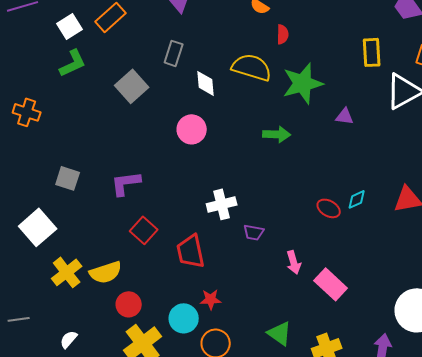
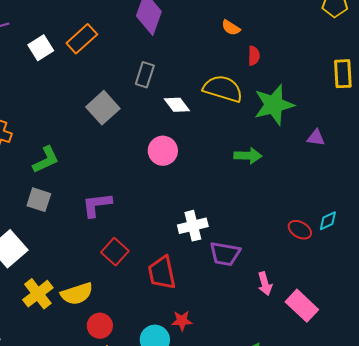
green L-shape: (73, 63) -> (46, 160), moved
white diamond: (206, 83) -> (177, 105), turned -32
purple trapezoid: (254, 232) -> (225, 254), size x1.5

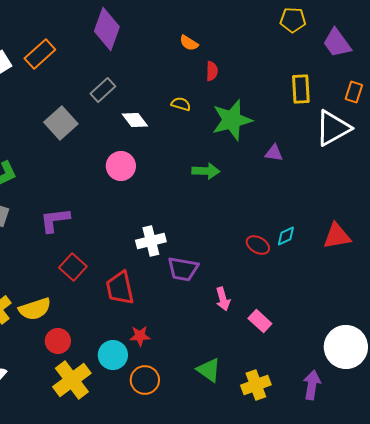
gray rectangle: (145, 75) -> (103, 90), turned 30
yellow semicircle: (223, 89) -> (181, 104), size x0.5
pink rectangle: (302, 306) -> (260, 321), size x0.7

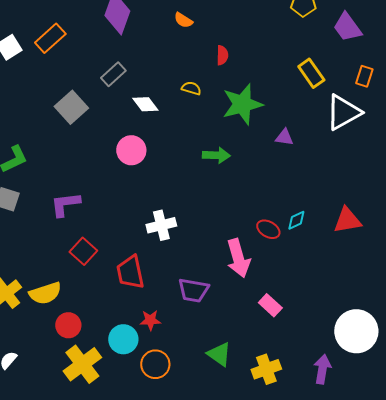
orange semicircle: (189, 43) -> (183, 20), moved
yellow rectangle: (301, 89) -> (311, 73), turned -32
purple trapezoid: (183, 269) -> (193, 290), moved
pink arrow: (223, 299) -> (238, 258), moved, size x1.6

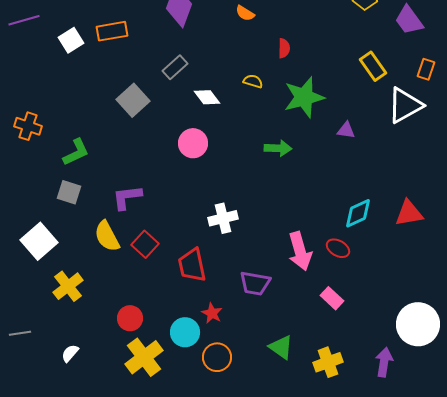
orange rectangle: (50, 38) -> (112, 31), turned 32
cyan diamond: (296, 220) -> (358, 213), size x1.5
red ellipse: (268, 229) -> (338, 248), moved
yellow semicircle: (45, 293) -> (107, 236), moved, turned 80
red star: (150, 320) -> (212, 313), turned 30

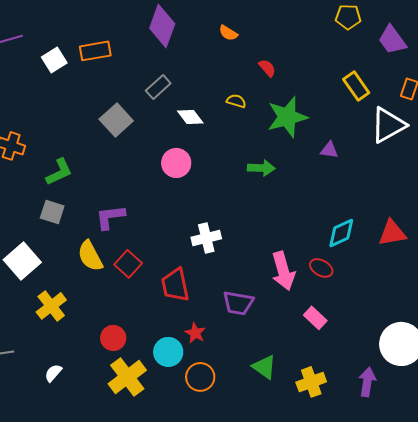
red semicircle: (284, 48) -> (267, 68), turned -42

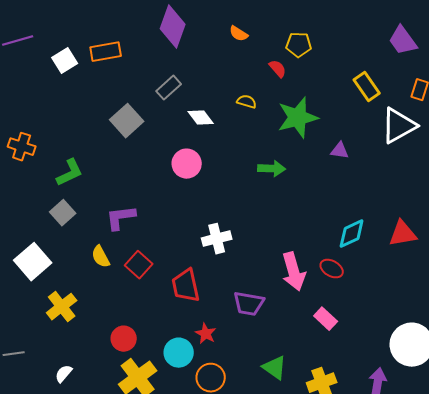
yellow pentagon: (348, 17) -> (299, 45), moved
gray square: (52, 212) -> (63, 213), turned 30
yellow semicircle: (90, 256) -> (101, 257), size x0.7

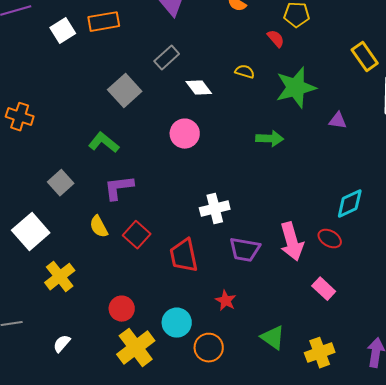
green L-shape: (70, 173) -> (104, 143), moved, turned -116
purple trapezoid: (249, 304) -> (245, 250), moved
red star: (206, 334) -> (226, 301), moved

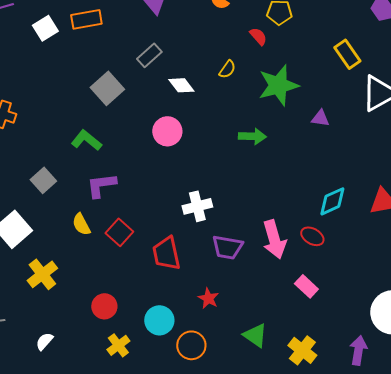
yellow semicircle: (245, 72) -> (227, 69), turned 108
yellow cross: (136, 348) -> (118, 345), size x0.6
yellow cross: (320, 353) -> (302, 350), turned -32

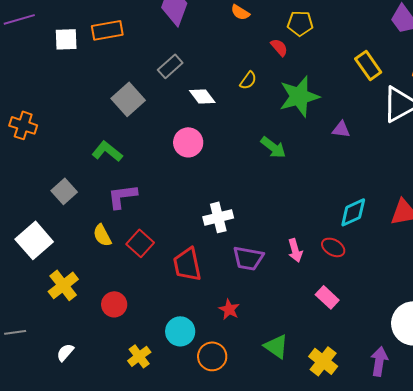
white square: (45, 28) -> (66, 39), turned 30
green arrow: (252, 136) -> (273, 147), turned 36
pink arrow: (274, 239) -> (295, 250), size x0.6
red circle: (104, 306) -> (114, 304), moved

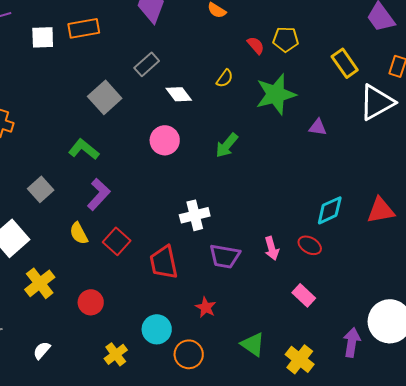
yellow pentagon: (300, 23) -> (286, 39), moved
green arrow: (273, 147) -> (227, 145), moved, turned 92
purple L-shape: (122, 196) -> (99, 194), turned 140
purple arrow: (379, 361) -> (352, 342), moved

